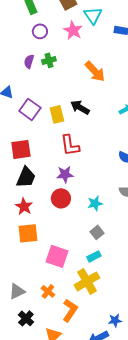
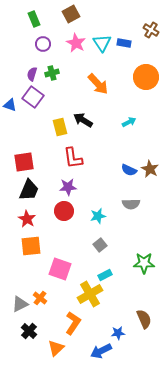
cyan triangle: (93, 15) -> (102, 43), moved
purple square: (30, 109) -> (33, 97), moved
cyan rectangle: (94, 256) -> (105, 275), moved
orange cross: (48, 291) -> (40, 298), moved

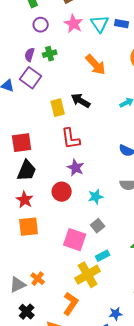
purple star: (68, 187) -> (76, 168), moved, turned 30
pink square: (60, 269) -> (75, 240), moved

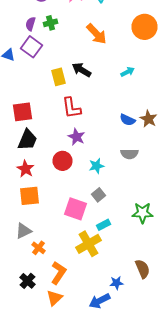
gray triangle: (18, 285) -> (24, 231), moved
orange L-shape: (71, 304) -> (58, 273), moved

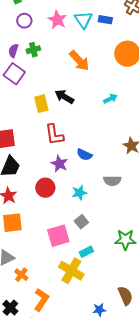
blue semicircle: (128, 120) -> (84, 155), moved
pink square: (76, 209) -> (58, 236), turned -35
yellow cross: (88, 244) -> (71, 271), turned -30

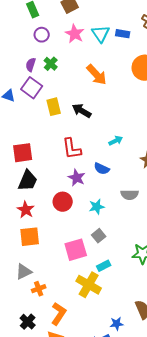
green cross: (33, 50) -> (51, 64), turned -32
cyan arrow: (110, 99) -> (116, 141), moved
yellow rectangle: (41, 104) -> (54, 107), moved
orange cross: (21, 275) -> (39, 289), turned 32

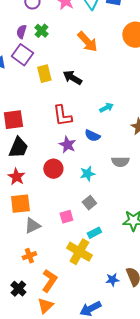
pink square: (76, 250) -> (66, 217), size x0.6
gray triangle: (24, 272) -> (32, 226), moved
blue star: (117, 324) -> (112, 280), moved

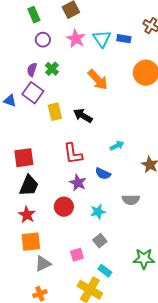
cyan rectangle: (94, 233) -> (105, 271), turned 64

